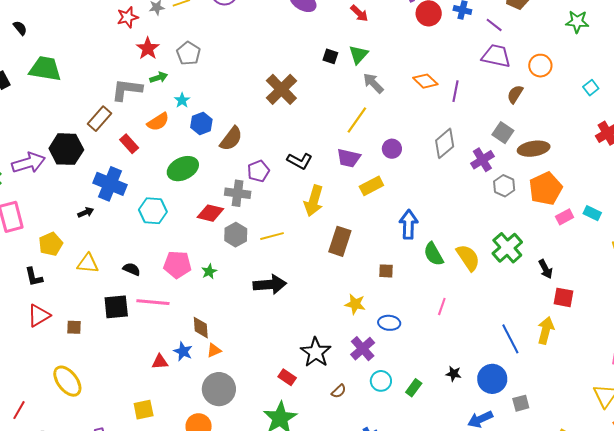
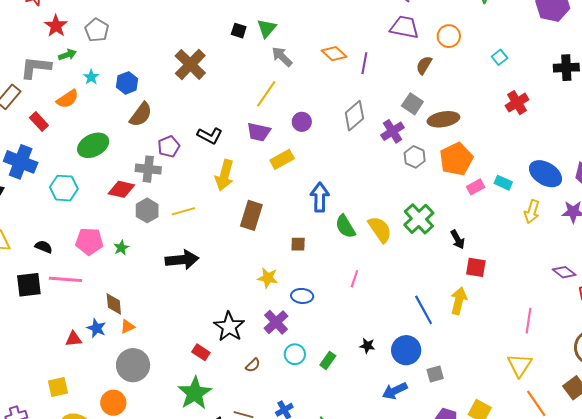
blue hexagon: (201, 123) -> (127, 83), moved

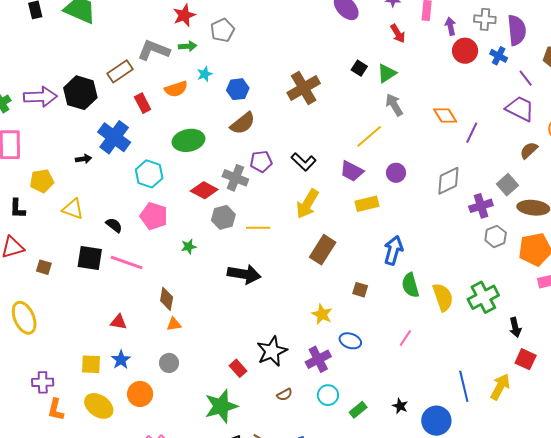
pink pentagon: (89, 241) -> (154, 216), moved
blue star: (96, 328) -> (121, 360), moved
gray circle: (133, 365) -> (169, 363), size x0.6

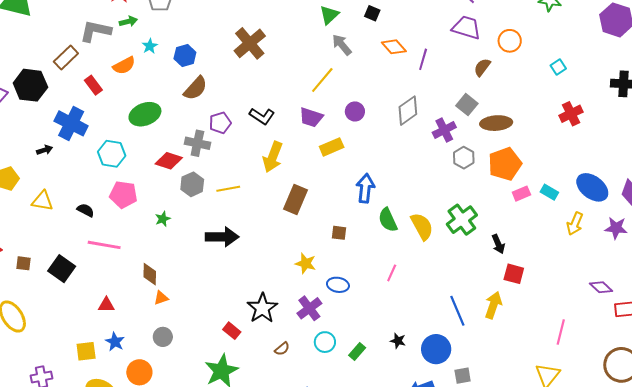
black square: (359, 68) -> (372, 13), moved
black square: (90, 258) -> (62, 269), moved, turned 36

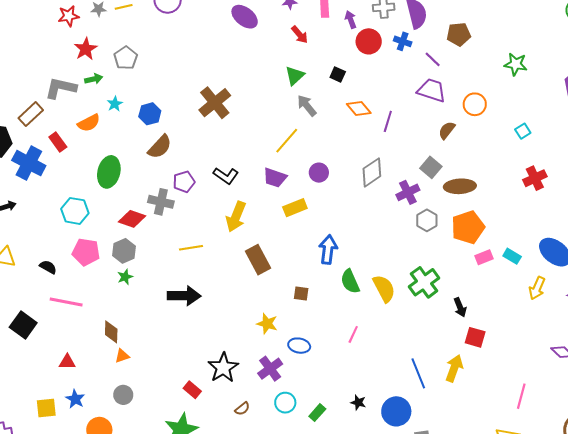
green ellipse: (145, 114) -> (109, 172), turned -56
blue cross: (71, 123) -> (29, 163), moved
gray hexagon: (192, 184) -> (124, 251), moved
brown rectangle: (295, 200) -> (258, 260), turned -52

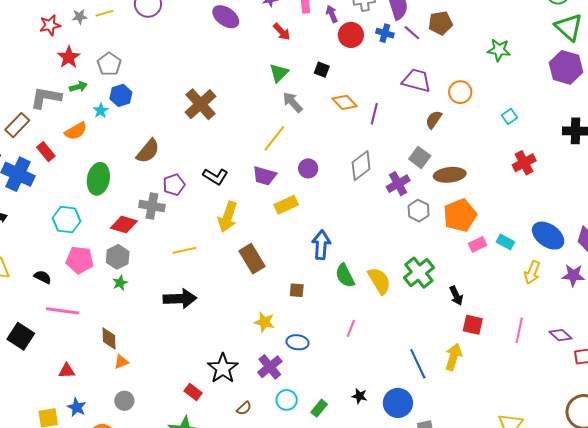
purple line: (433, 59) -> (412, 33), moved
blue hexagon: (150, 114) -> (121, 95), moved
pink line: (521, 396) -> (519, 330), moved

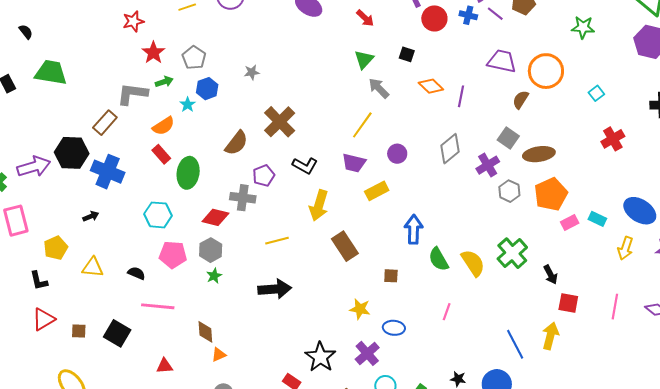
gray star: (80, 17) -> (252, 72), moved
orange circle: (460, 92) -> (546, 71), size x1.5
brown cross: (200, 104) -> (280, 122), moved
red rectangle: (46, 152) -> (161, 154), moved

